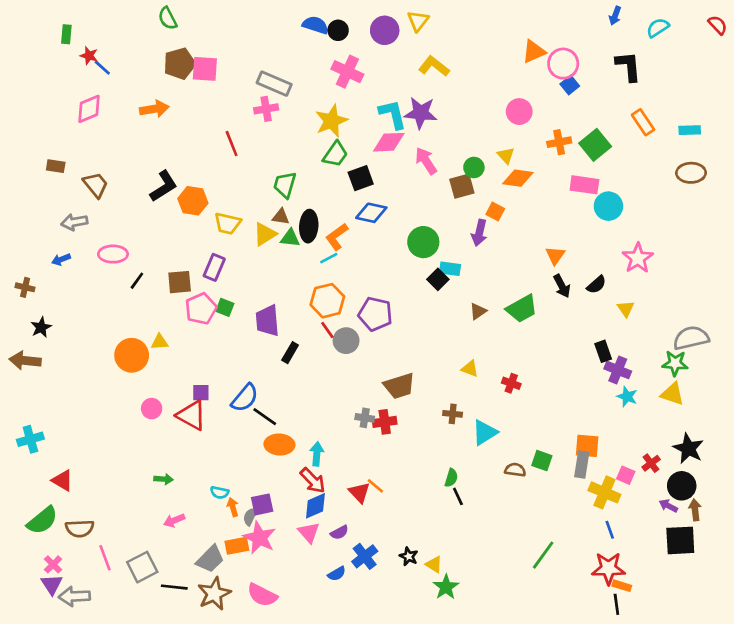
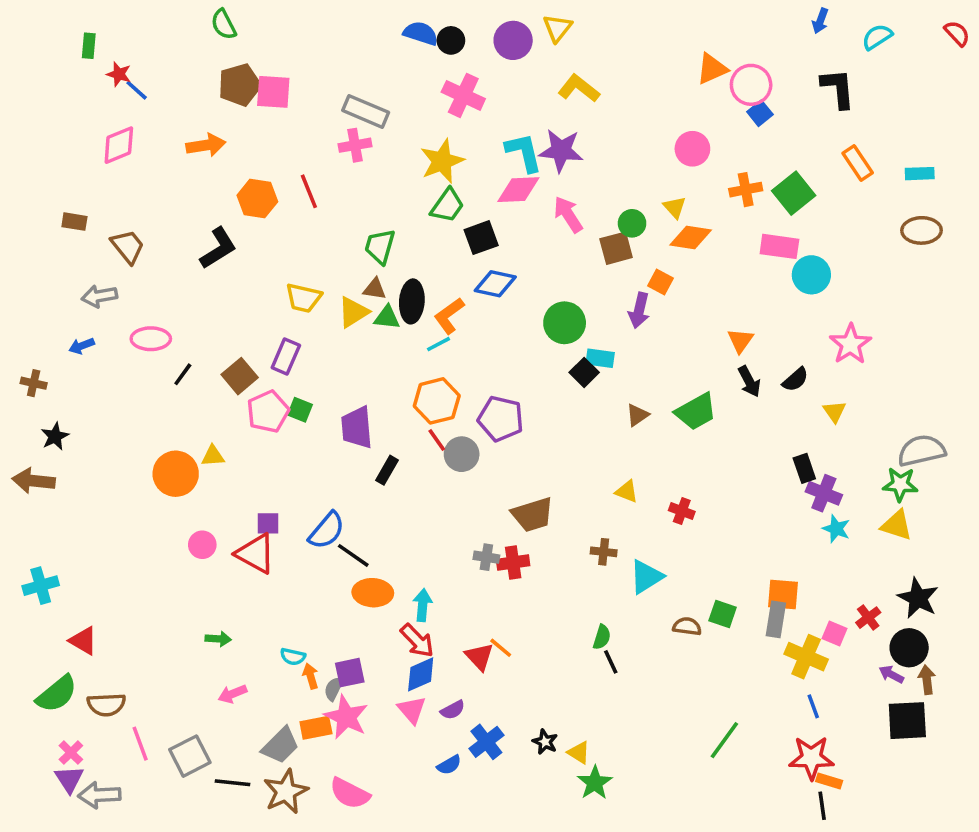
orange hexagon: (193, 201) -> (257, 198), moved
brown square: (180, 282) -> (240, 376), turned -35

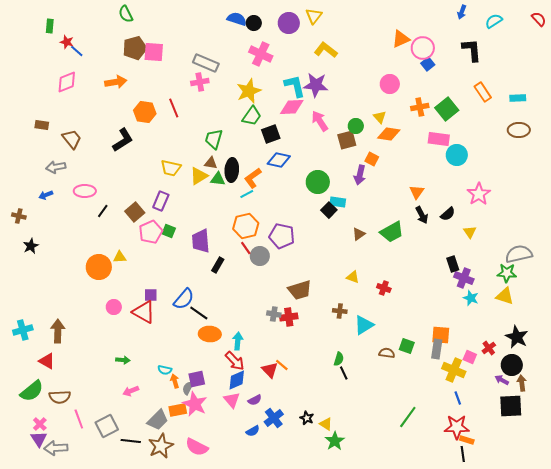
brown arrow: (34, 481) -> (58, 331), moved, turned 85

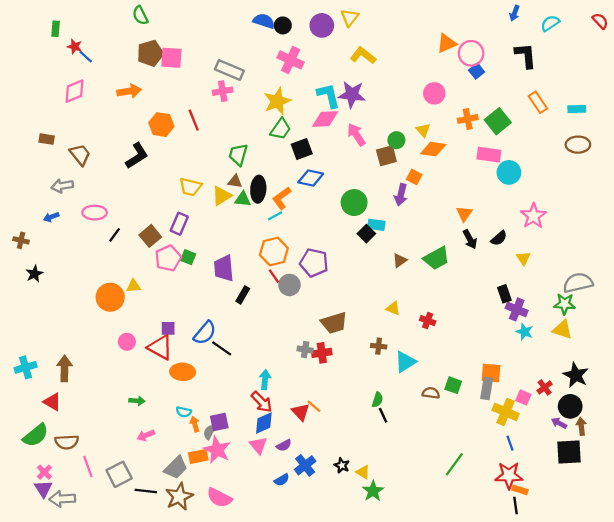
orange ellipse: (210, 334) -> (183, 372), moved

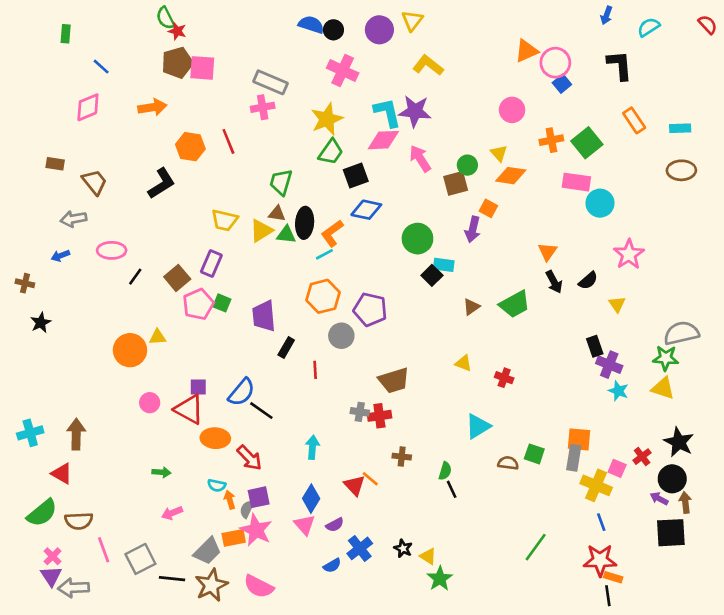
red star: (75, 47) -> (177, 31), moved
red line: (274, 276) -> (315, 370), moved, turned 32
brown cross: (379, 346) -> (402, 457), moved
red arrow: (262, 402) -> (249, 458), moved
blue diamond: (264, 423) -> (311, 499), turned -35

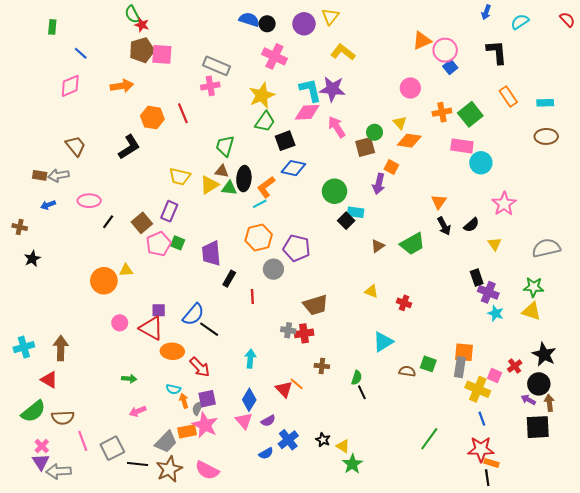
brown rectangle: (55, 164) -> (40, 175), moved
gray semicircle: (681, 333) -> (546, 248), moved

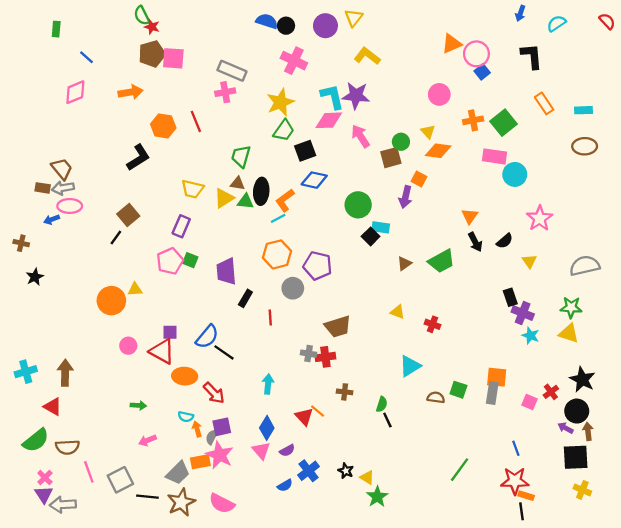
brown trapezoid: (75, 146) -> (62, 169), moved
pink ellipse: (89, 201) -> (70, 206), moved
brown square: (142, 223) -> (128, 215), moved
yellow cross: (478, 389) -> (582, 490), moved, size x0.7

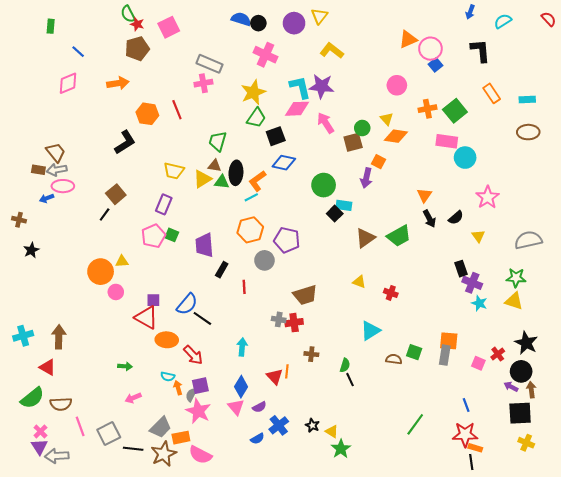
pink square: (173, 58) -> (169, 27), moved, turned -30
brown triangle: (404, 263) -> (365, 238), size x1.5
pink circle: (128, 346) -> (116, 292), moved
orange line: (318, 411) -> (287, 371), turned 56
orange rectangle: (200, 462) -> (181, 438), moved

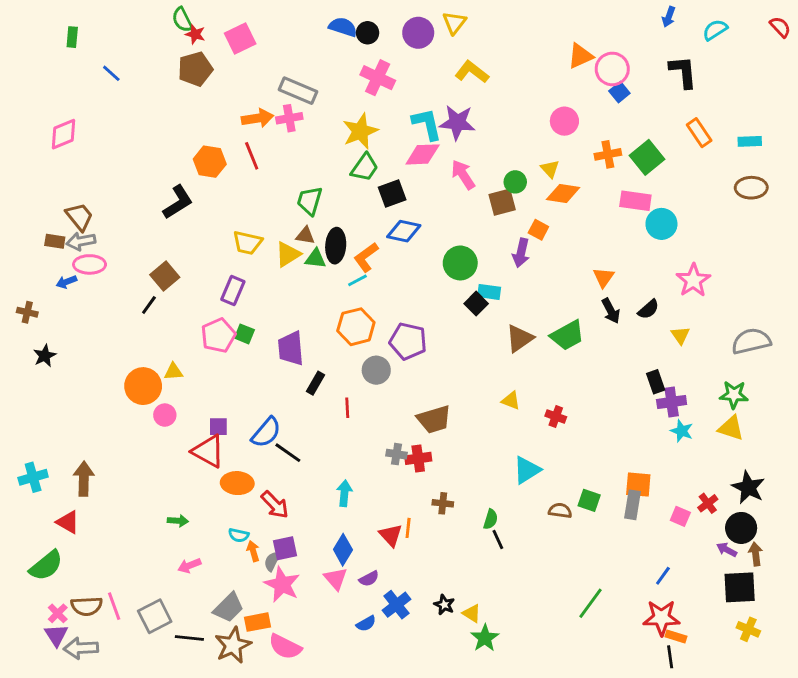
pink diamond: (68, 83) -> (63, 134), moved
orange arrow: (118, 83) -> (257, 118), moved
purple cross: (472, 283) -> (672, 402), turned -30
brown semicircle: (61, 404) -> (87, 606), moved
blue line: (466, 405) -> (663, 576), turned 56

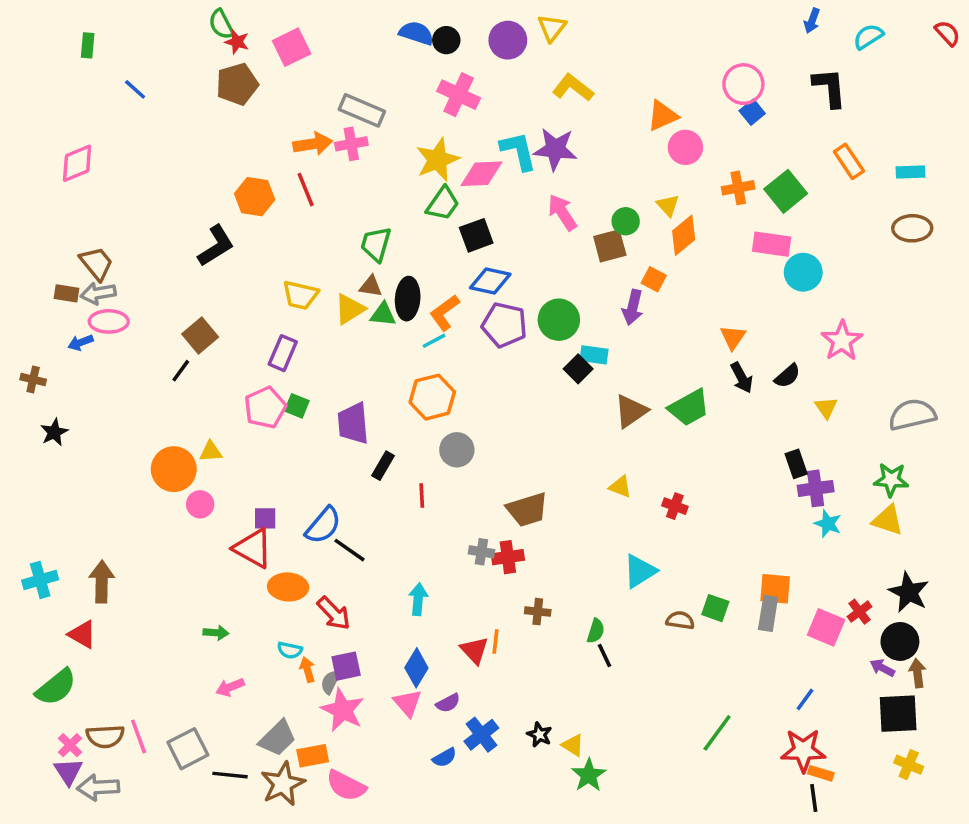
orange triangle: (580, 56) -> (663, 116), moved
pink diamond: (423, 154) -> (481, 174), moved
orange diamond: (563, 193) -> (684, 235), turned -48
purple pentagon: (408, 341) -> (504, 325), moved
pink square: (680, 516) -> (826, 627), size x1.5

